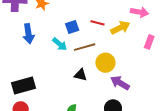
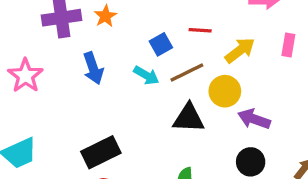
yellow arrow: (120, 28) -> (240, 50), moved
black triangle: (80, 75) -> (189, 118), size x1.5

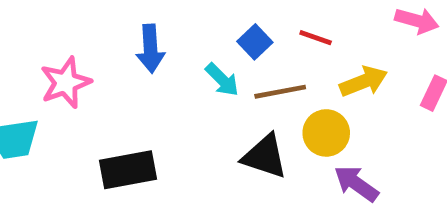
blue square: (161, 44) -> (255, 42), turned -30
pink star: (25, 76) -> (66, 83), moved

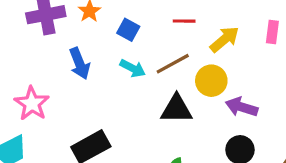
blue square: (255, 42) -> (128, 30), moved

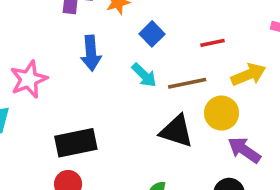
red line: (184, 21) -> (212, 43), turned -30

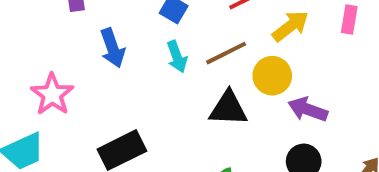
cyan arrow: (144, 75) -> (177, 57), turned 40

